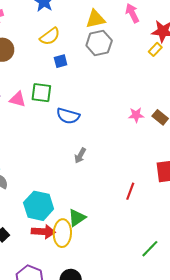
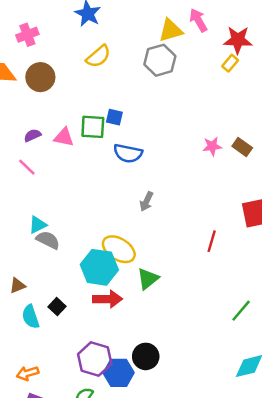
yellow triangle: (95, 19) -> (171, 30), moved
blue square: (61, 61) -> (114, 117), moved, turned 32
yellow ellipse: (62, 233) -> (119, 249), moved, turned -56

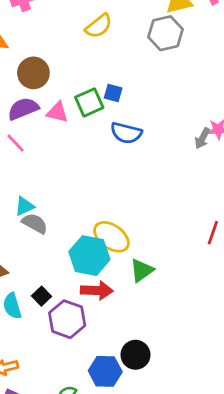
brown circle: (40, 77) -> (33, 73), moved
green square: (93, 127) -> (89, 102), turned -30
purple semicircle: (32, 135) -> (23, 109), size x1.6
gray arrow: (146, 201) -> (202, 138), moved
purple hexagon: (95, 359) -> (67, 319), moved

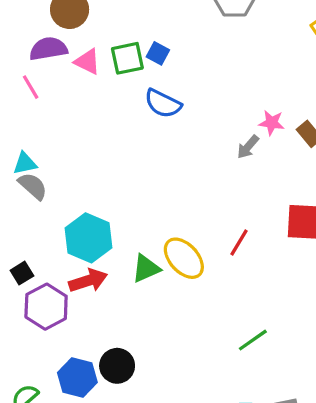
gray arrow: (202, 138) -> (248, 147), moved
yellow ellipse: (111, 237) -> (184, 258), moved
red arrow: (97, 290) -> (88, 281), turned -32

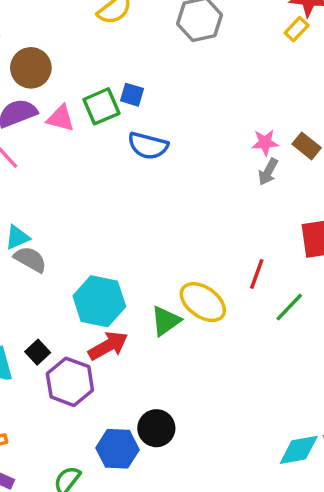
gray arrow: (248, 147) -> (268, 172), moved
green line: (253, 340) -> (289, 307), moved

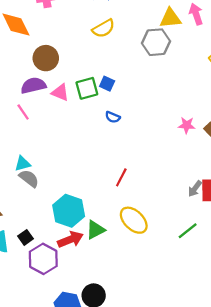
blue semicircle: (148, 146) -> (113, 117), size x0.6
gray arrow: (268, 172) -> (195, 189), moved
red line: (257, 274) -> (121, 177), moved
green triangle: (166, 321) -> (95, 230), moved

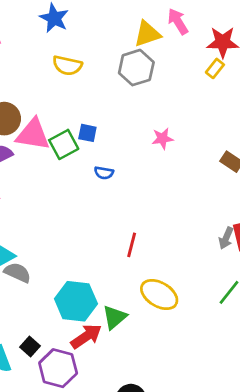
yellow semicircle: (104, 28) -> (67, 65), turned 55
pink triangle: (60, 92) -> (33, 134), moved, size x1.5
pink star: (187, 125) -> (162, 138), moved

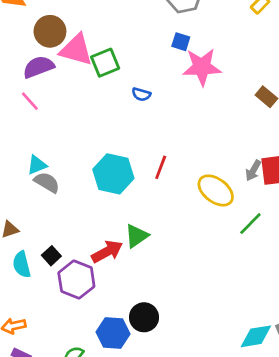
blue square: (87, 133) -> (181, 42), moved
pink star: (162, 138) -> (202, 67), size x1.8
yellow ellipse: (159, 295) -> (216, 190), moved
cyan hexagon: (76, 301) -> (113, 174), moved

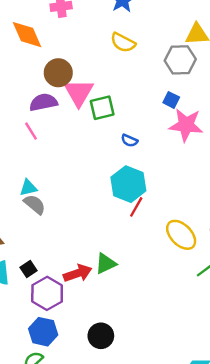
pink triangle: (76, 50) -> (79, 92), turned 36
cyan hexagon: (113, 174) -> (128, 184), moved
blue hexagon: (113, 333) -> (43, 332), moved

